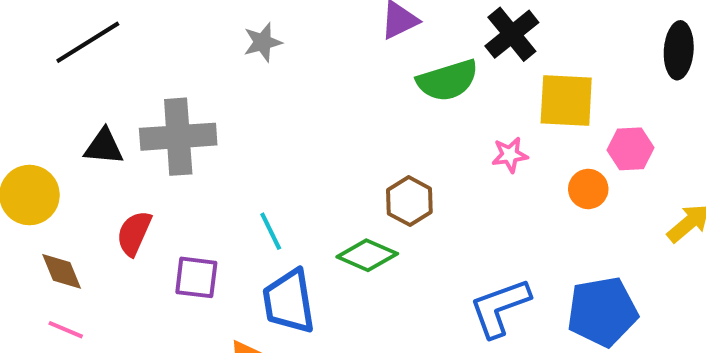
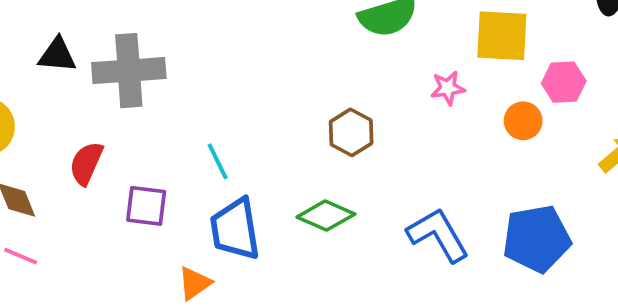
black triangle: (104, 147) -> (57, 55), moved
green diamond: (367, 255) -> (326, 216), moved
blue L-shape: (500, 308) -> (438, 235), turned 80

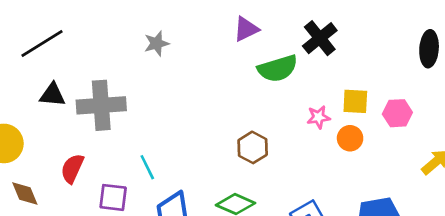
yellow square: (502, 36) -> (355, 101), moved, size x0.7
orange circle: (523, 121) -> (350, 138), moved
cyan line: (218, 161) -> (147, 167), moved

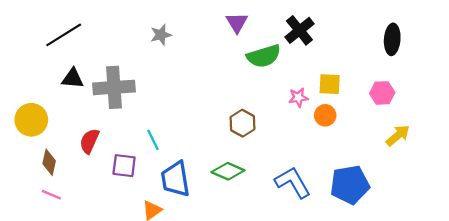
purple triangle: (246, 29) -> (237, 23), turned -35
pink hexagon: (397, 113) -> (382, 93), moved
brown diamond: (25, 194) -> (49, 162), turned 35

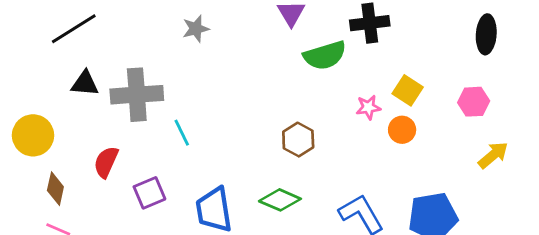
black cross: (299, 30) -> (370, 23), turned 32
yellow square: (330, 84) -> (408, 90), turned 30
cyan line: (153, 140) -> (182, 133), moved
purple square: (124, 166) -> (149, 193), turned -30

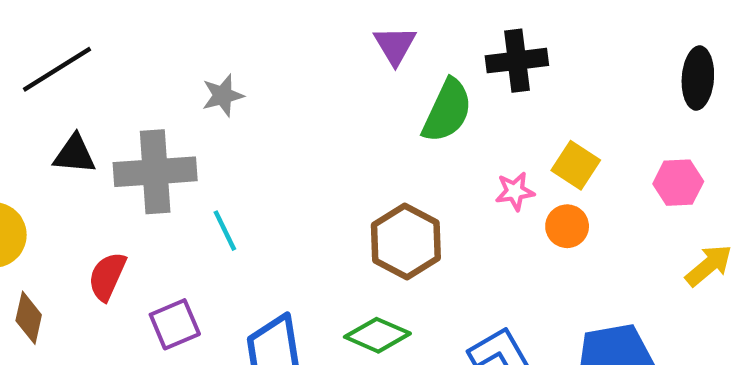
gray star: (196, 29) -> (223, 95), moved
green semicircle: (325, 55) -> (447, 111), turned -48
brown hexagon: (298, 140) -> (406, 241), size x1.4

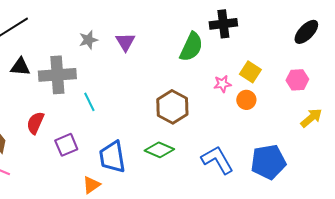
purple triangle: (395, 45) -> (125, 42), moved
black ellipse: (698, 78) -> (306, 32), turned 40

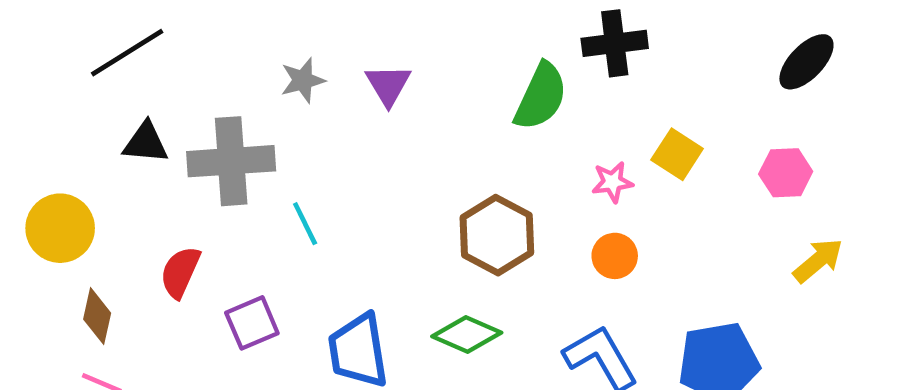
orange circle: (246, 100) -> (615, 256), moved

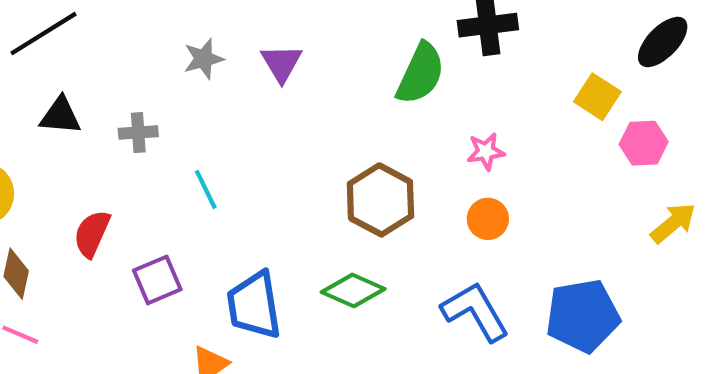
yellow square: (677, 154) -> (597, 97), moved
gray cross: (231, 161) -> (138, 133), size x0.5

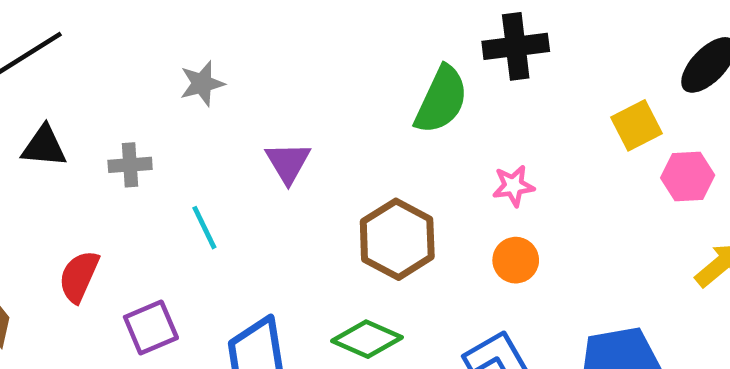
purple triangle: (281, 63) -> (288, 163), moved
yellow square: (597, 97) -> (637, 125), turned 30

